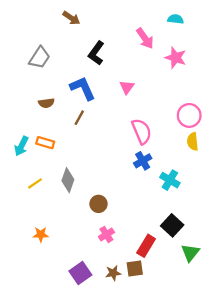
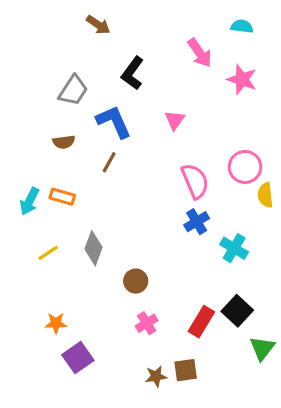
gray trapezoid: (40, 58) -> (73, 90), moved
pink circle: (189, 115) -> (245, 167), moved
red rectangle: (146, 246) -> (201, 322), moved
purple square: (80, 273) -> (78, 358), moved

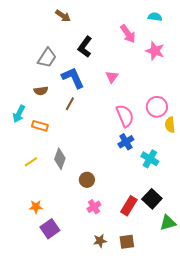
cyan arrow: (29, 201) -> (19, 114), moved
green triangle: (262, 348) -> (168, 223), turned 36
brown square: (186, 370) -> (127, 242), moved

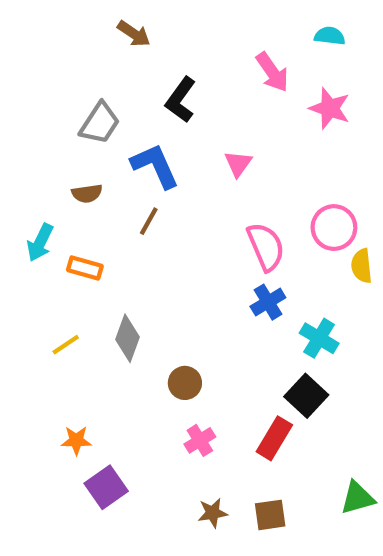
black square: (152, 199) -> (306, 396), moved
green triangle: (168, 223) -> (357, 498), moved

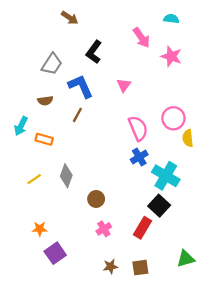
cyan cross: (319, 338) -> (166, 176), size x1.4

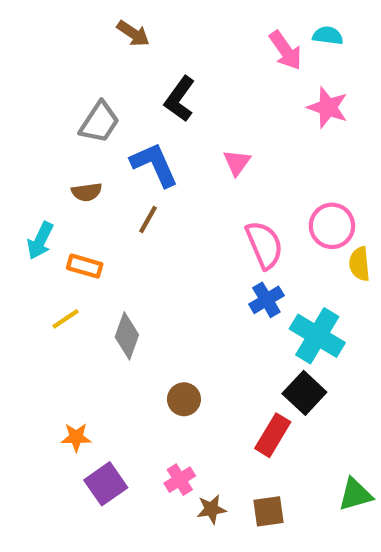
pink arrow: (141, 38) -> (285, 50), moved
yellow line: (34, 179) -> (66, 319), moved
brown circle: (96, 199) -> (184, 399), moved
pink cross: (104, 229) -> (180, 480), moved

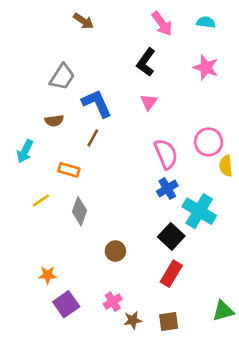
pink arrow: (285, 50) -> (162, 24), moved
black L-shape: (180, 99) -> (146, 62), moved
orange rectangle: (85, 266) -> (69, 170), moved
black square: (304, 393) -> (171, 236), moved

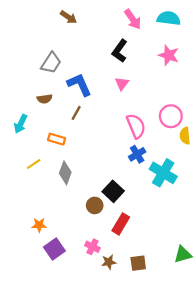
cyan semicircle: (206, 22) -> (169, 18), size x1.5
black square: (171, 236) -> (113, 191), moved
red rectangle: (171, 274) -> (121, 224), moved
pink cross: (113, 302) -> (92, 247), turned -32

